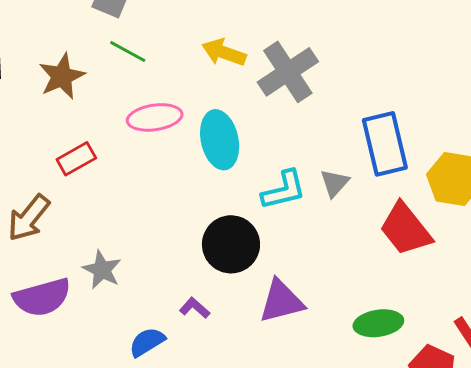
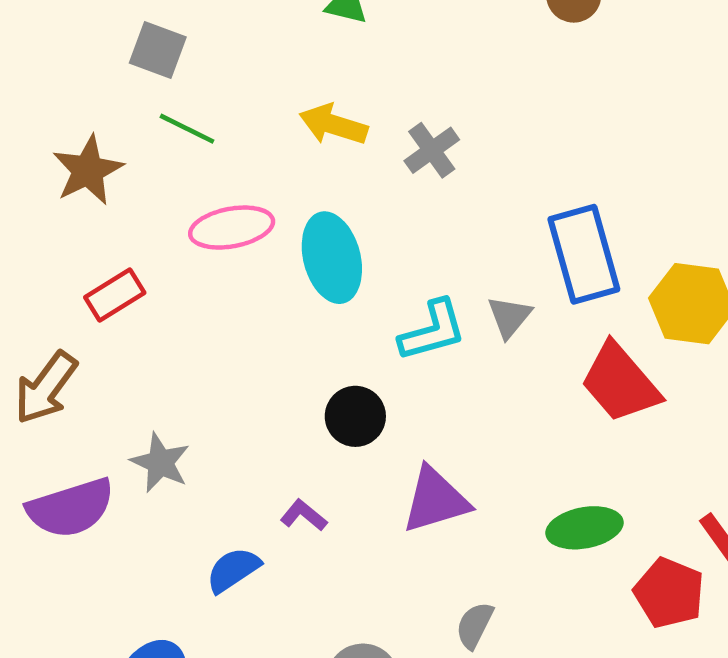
gray cross: (288, 72) -> (432, 150), size x0.6
black circle: (231, 244) -> (355, 416), size x0.7

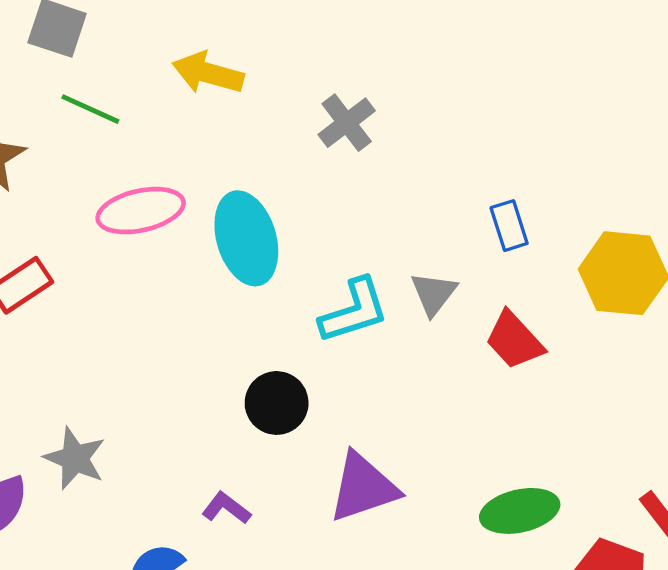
yellow arrow: (333, 125) -> (208, 73), moved
blue rectangle: (584, 254) -> (509, 226), size x0.5
red trapezoid: (620, 383) -> (514, 340), moved, size x0.7

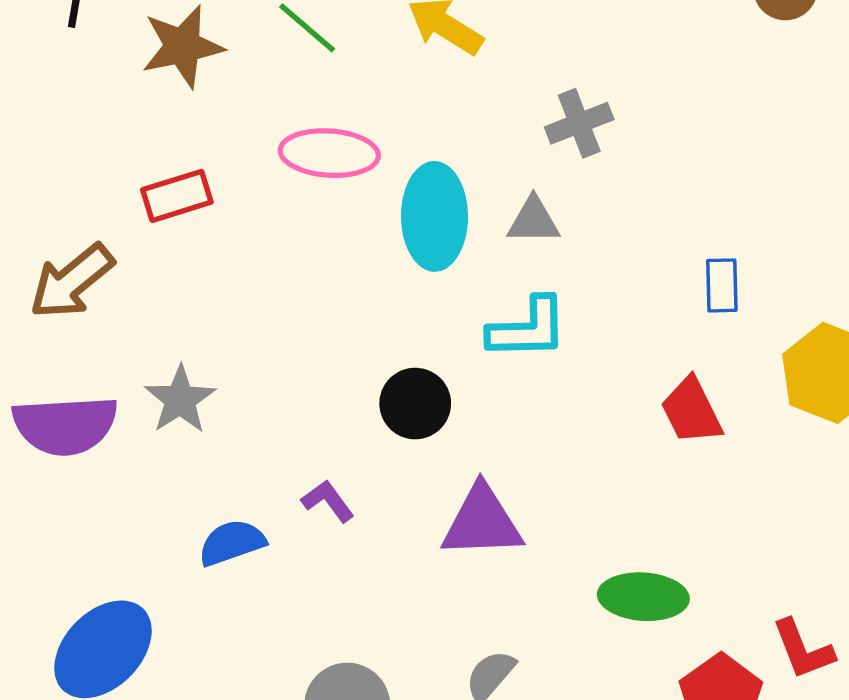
gray triangle: (434, 294) -> (534, 221), moved, turned 36

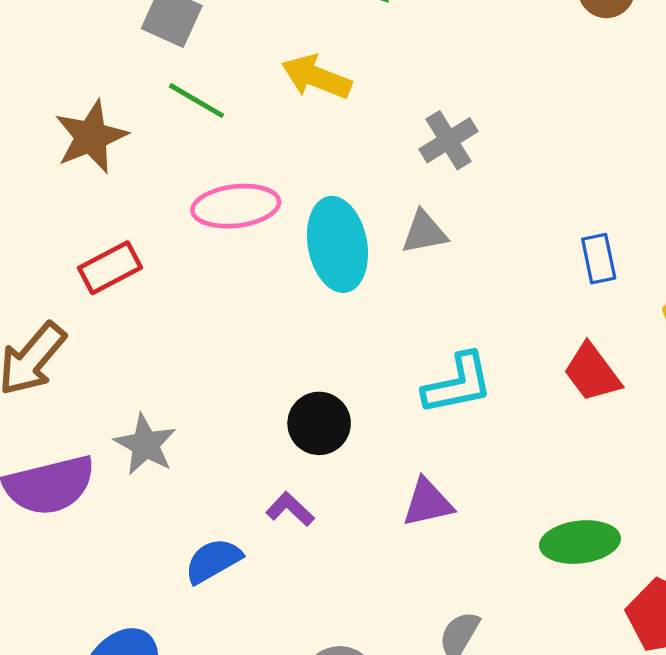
cyan L-shape: (528, 328) -> (458, 384), moved
black circle: (415, 404) -> (319, 423), moved
purple triangle: (482, 522) -> (428, 503), size x0.7

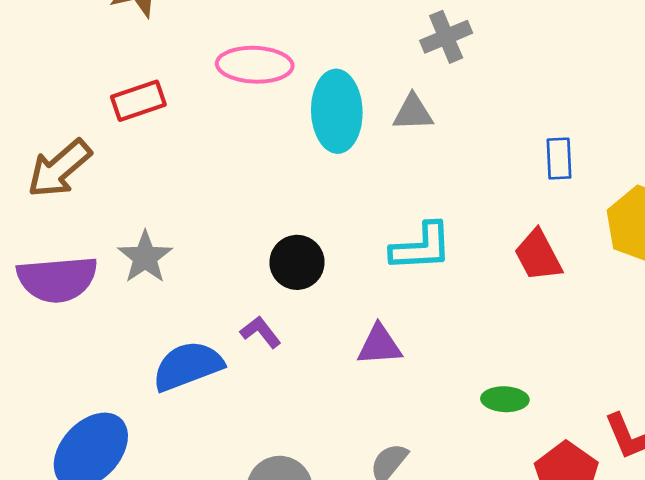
green ellipse: (580, 542) -> (505, 399), size x0.7
blue semicircle: (213, 561) -> (188, 366), size x1.4

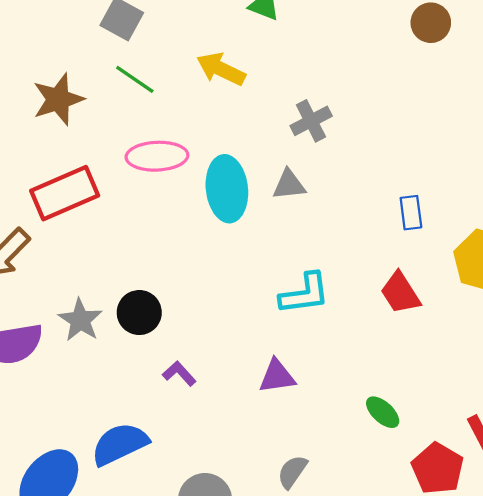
red rectangle: (138, 101) -> (65, 193), size x1.5
black circle: (297, 262) -> (139, 313), moved
blue semicircle: (188, 366) -> (120, 444), moved
green ellipse: (505, 399) -> (383, 412), turned 45

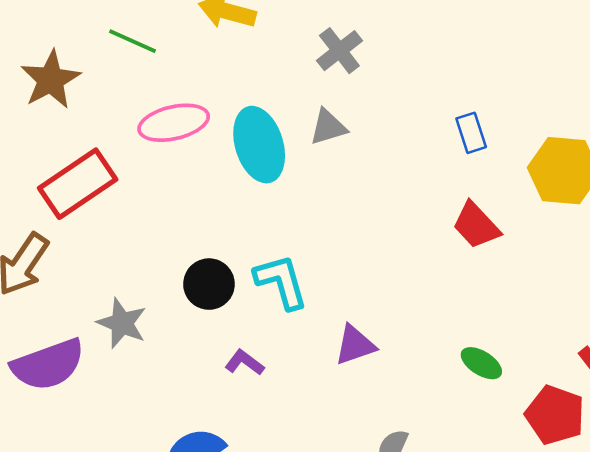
cyan L-shape: (305, 294) -> (281, 282), moved, turned -88
black circle: (139, 313) -> (209, 284), moved

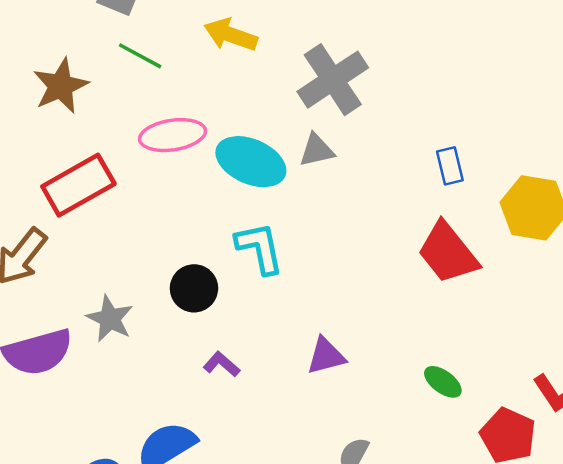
gray cross: (339, 51) -> (333, 80), size x1.6
cyan ellipse: (259, 145) -> (251, 162), turned -54
red trapezoid: (476, 225) -> (448, 253), size x1.4
cyan L-shape: (281, 282) -> (260, 248), moved

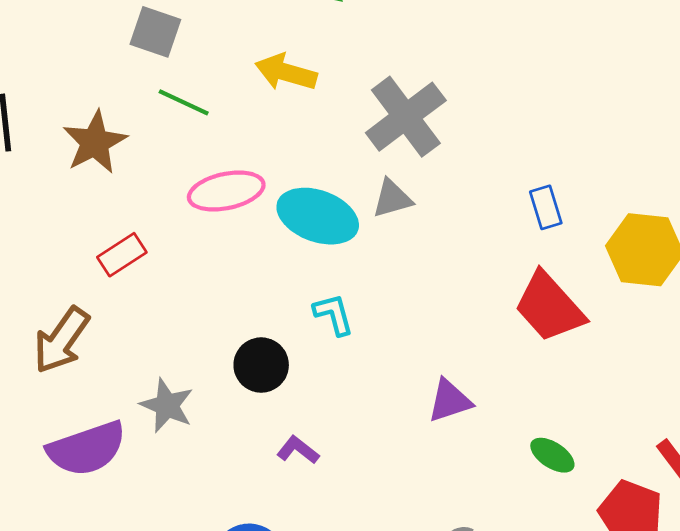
red rectangle: (78, 185) -> (122, 255), size x0.6
cyan L-shape: (260, 248) -> (334, 314), size x0.7
purple triangle: (326, 356) -> (450, 401), moved

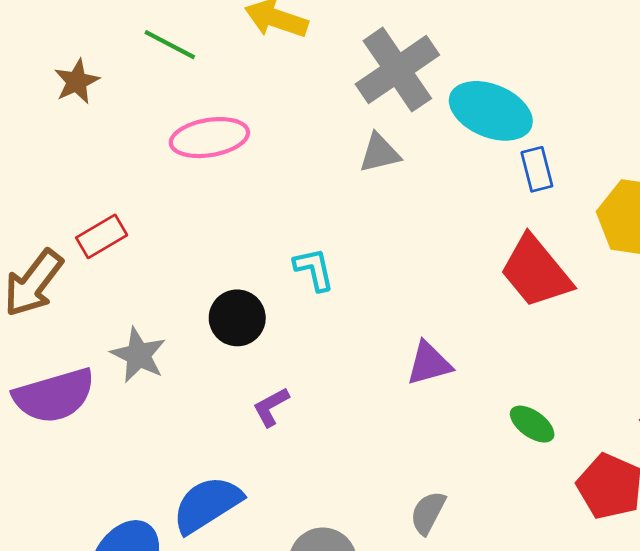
brown star: (95, 142) -> (77, 81), size x0.7
cyan ellipse: (318, 216) -> (491, 111), moved
red rectangle: (122, 255) -> (102, 236), moved
purple L-shape: (298, 450) -> (271, 407), turned -69

